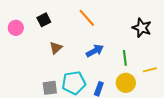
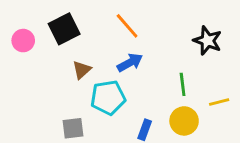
black square: (44, 20) -> (64, 29), size x1.5
blue arrow: (95, 51) -> (130, 62), moved
cyan pentagon: (74, 83) -> (108, 98), moved

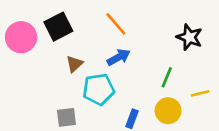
pink circle: (23, 41) -> (21, 37), size x1.5
green line: (183, 84) -> (167, 77), turned 30

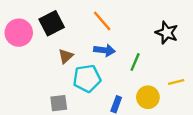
blue arrow: (119, 57) -> (104, 50), turned 36
green line: (167, 77) -> (135, 62), moved

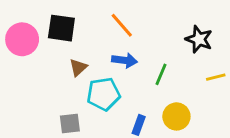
black square: (52, 23) -> (61, 28), turned 35
yellow line: (176, 82) -> (216, 77), moved

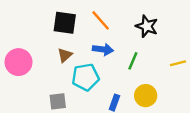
black square: (61, 28) -> (65, 23), moved
pink circle: (22, 39) -> (18, 62), moved
black star: (199, 39) -> (147, 26), moved

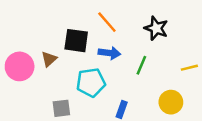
black square: (65, 23) -> (76, 41), moved
brown triangle: (65, 55) -> (49, 59), moved
yellow circle: (146, 96) -> (171, 102), moved

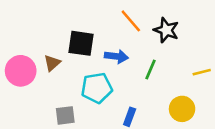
orange line: (107, 22) -> (131, 21), moved

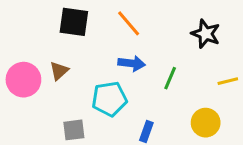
orange line: (131, 21) -> (129, 23), moved
black star: (166, 30) -> (206, 34), moved
black square: (81, 43) -> (74, 22), moved

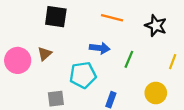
orange line: (129, 23) -> (112, 18), moved, turned -35
yellow line: (228, 81) -> (173, 62), turned -56

